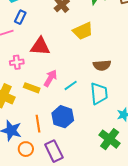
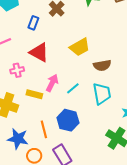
blue rectangle: (20, 17) -> (33, 23), moved
yellow trapezoid: (83, 31) -> (80, 47), moved
red triangle: (40, 46) -> (39, 52), turned 30

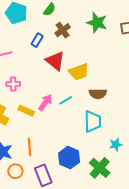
red triangle: (39, 52) -> (55, 61), moved
cyan line: (73, 88) -> (66, 100), moved
blue hexagon: (68, 120) -> (69, 158), moved

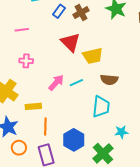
blue rectangle: (37, 40) -> (59, 11), moved
yellow rectangle: (26, 111) -> (33, 106), moved, turned -35
orange line: (29, 147) -> (45, 126), moved

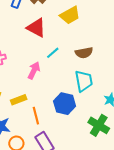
yellow trapezoid: (93, 56) -> (70, 15), moved
cyan line: (76, 83) -> (53, 53), moved
blue hexagon: (74, 140) -> (65, 104), moved

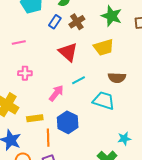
brown semicircle: (84, 53) -> (117, 78), moved
cyan trapezoid: (84, 81) -> (104, 101), moved, turned -75
blue hexagon: (65, 104) -> (68, 122), moved

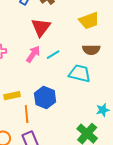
yellow trapezoid: (104, 47) -> (89, 21), moved
red triangle: (68, 52) -> (41, 27), turned 30
pink arrow: (56, 93) -> (33, 54), moved

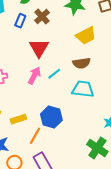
brown semicircle: (91, 50) -> (81, 63), moved
orange line: (27, 114) -> (35, 136), turned 42

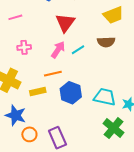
cyan trapezoid: (83, 89) -> (105, 97), moved
orange line: (35, 136) -> (53, 74), moved, turned 42

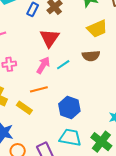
yellow rectangle: (38, 91) -> (24, 108), turned 49
blue hexagon: (71, 93) -> (69, 108), moved
cyan trapezoid: (105, 97) -> (70, 137), moved

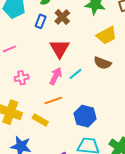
brown semicircle: (91, 56) -> (102, 63), turned 30

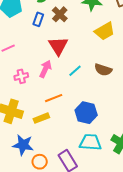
brown semicircle: (102, 63) -> (103, 70), moved
pink arrow: (56, 76) -> (45, 69), moved
yellow rectangle: (40, 120) -> (41, 118), turned -49

